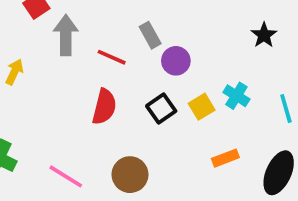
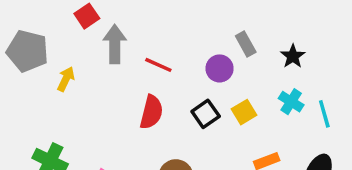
gray rectangle: (150, 35) -> (246, 44), moved
black star: (264, 35) -> (293, 56), moved
cyan cross: (236, 96) -> (291, 102), moved

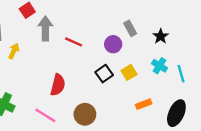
red semicircle: (151, 112) -> (58, 85), moved

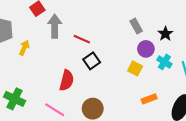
purple circle: (113, 44) -> (146, 49), moved
yellow square: (129, 72) -> (135, 68), turned -32
black square: (104, 74) -> (92, 61), moved

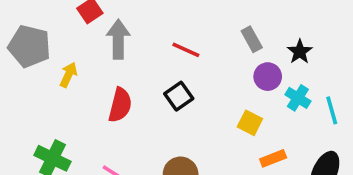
red line: (82, 39) -> (186, 50), moved
yellow square: (135, 68) -> (250, 123), moved
red semicircle: (67, 80) -> (120, 105), moved

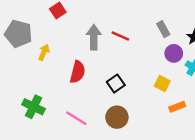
gray arrow: (118, 39) -> (94, 37), moved
black square: (179, 96) -> (116, 84), moved

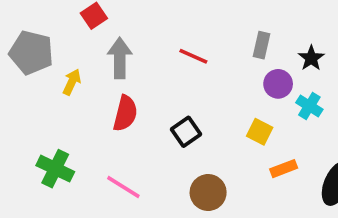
gray rectangle: (163, 29) -> (261, 45), turned 42
gray arrow: (94, 37) -> (120, 58), moved
brown circle: (117, 117) -> (208, 193), moved

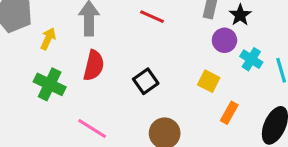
black star: (311, 58) -> (240, 15), moved
green cross: (55, 169) -> (50, 84), moved
orange rectangle: (284, 169) -> (229, 113), turned -40

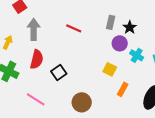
black square: (146, 81) -> (59, 72), moved

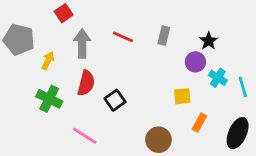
gray rectangle: (111, 22) -> (164, 36), moved
red line: (74, 28) -> (123, 37), moved
yellow square: (110, 69) -> (182, 96), turned -32
brown circle: (82, 102) -> (159, 140), moved

